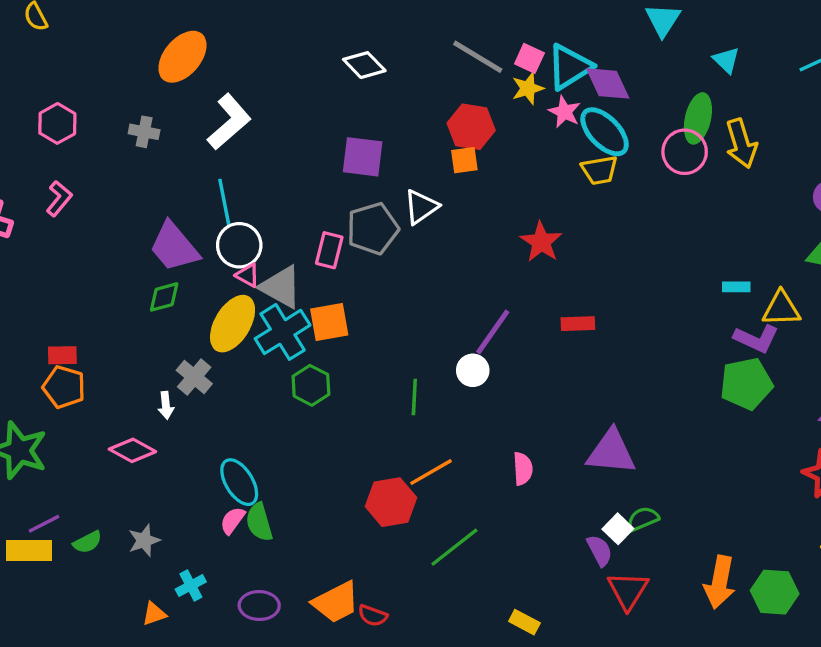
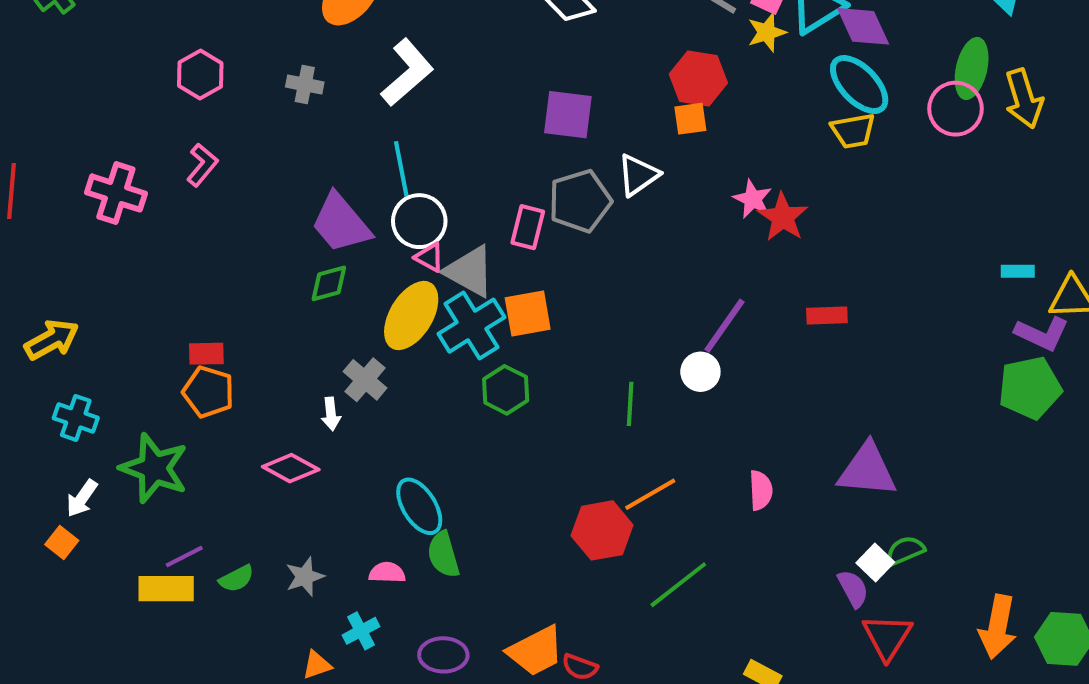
pink star: (564, 112) -> (753, 199), moved
pink semicircle: (233, 520) -> (387, 573), moved, turned 56

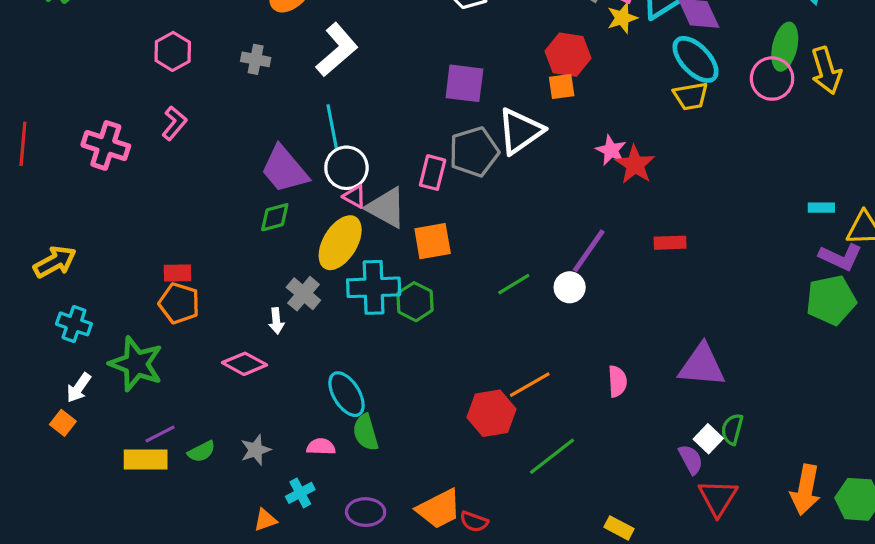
white triangle: (638, 175) -> (520, 131), size x1.4
cyan cross: (471, 326) -> (374, 287), moved, turned 30
green line: (630, 404) -> (514, 284), moved, turned 56
green semicircle: (905, 551) -> (732, 429), turned -52

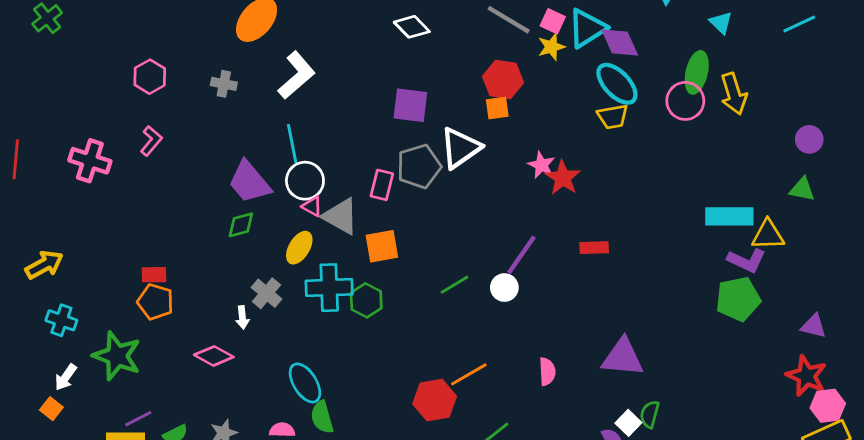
cyan rectangle: (821, 208) -> (729, 216), size x2.0
yellow ellipse: (340, 243) -> (299, 248), size x0.7

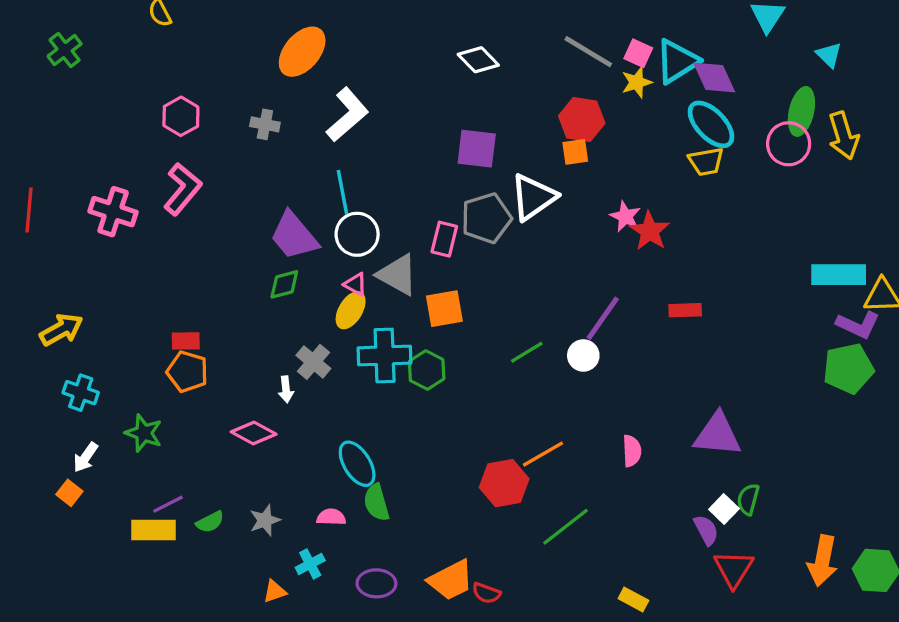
pink L-shape: (151, 141) -> (183, 189), size x1.5
pink triangle: (312, 206) -> (355, 284), moved
green star: (117, 356) -> (144, 433), size x0.7

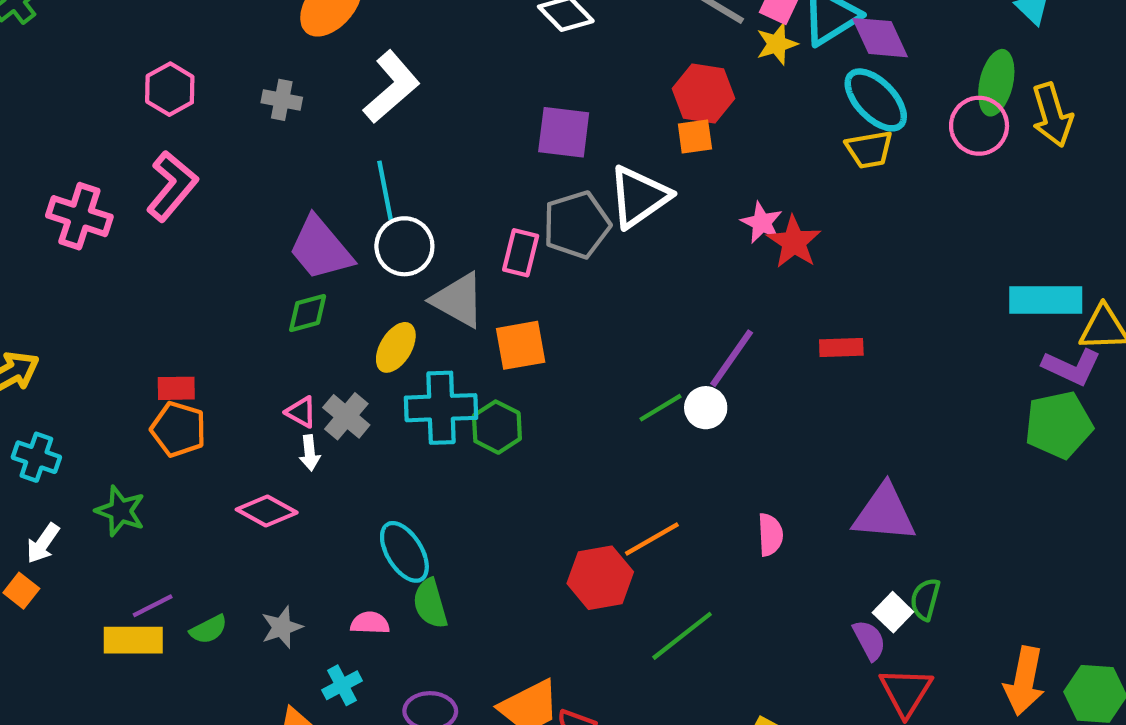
pink triangle: (355, 284) -> (301, 412), moved
green line: (527, 352) -> (661, 408), moved

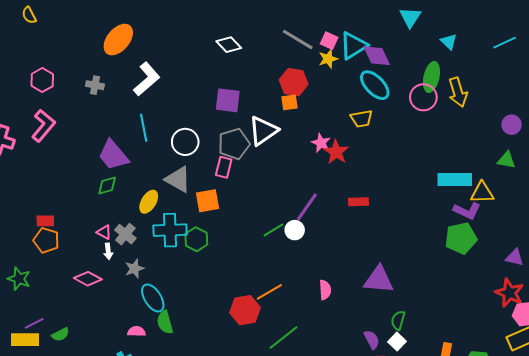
yellow trapezoid: (869, 149) -> (362, 119), moved
white circle: (404, 246) -> (185, 142), moved
pink rectangle: (521, 253) -> (224, 167), moved
white square: (893, 612) -> (397, 342), moved
gray star: (282, 627) -> (135, 269), moved

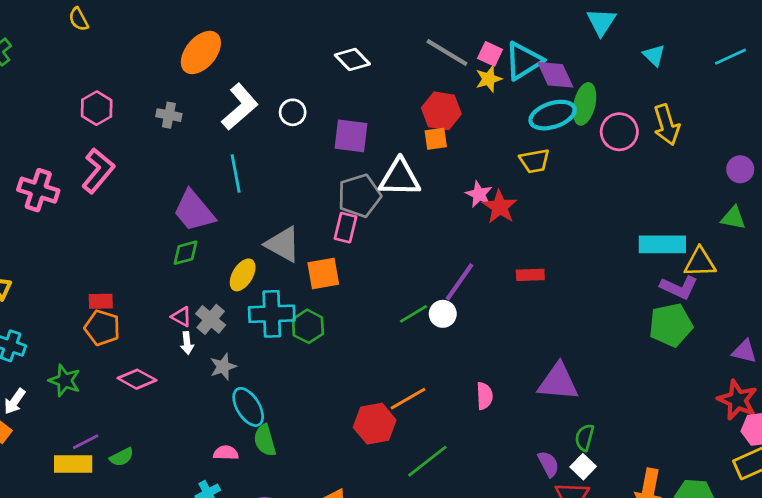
green ellipse: (431, 77) -> (585, 104), moved
cyan ellipse: (375, 85) -> (553, 115), turned -64
white triangle: (263, 131) -> (400, 178), turned 36
white circle: (185, 142) -> (293, 112), moved, size x0.7
pink diamond: (88, 279) -> (137, 379), moved

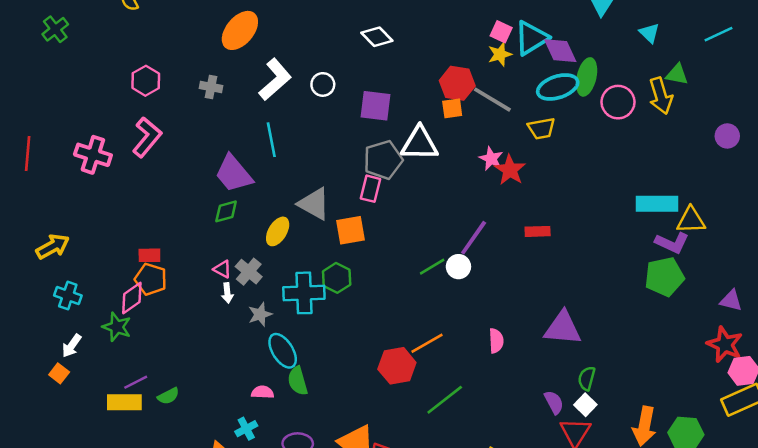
gray line: (447, 53) -> (492, 100), moved
green triangle: (733, 218) -> (677, 74), moved
cyan cross: (272, 314) -> (304, 293), moved
pink diamond: (137, 379) -> (132, 298), moved, turned -64

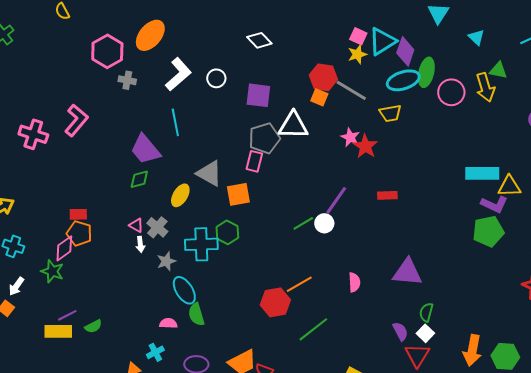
purple diamond: (560, 51) -> (405, 51), turned 44
pink hexagon: (146, 81) -> (107, 51), moved, size x1.4
orange square: (452, 108) -> (319, 97), turned 30

